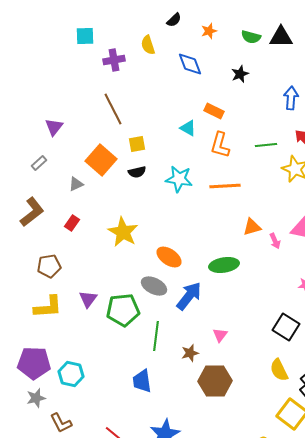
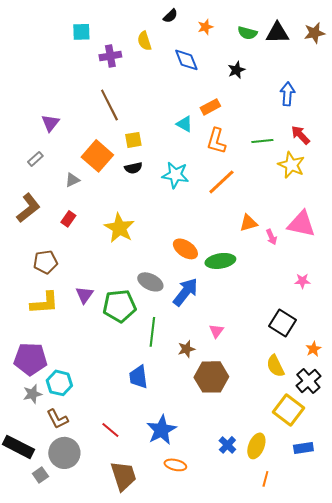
orange rectangle: (214, 111) -> (210, 107), turned -54
orange line: (225, 186) -> (221, 182), turned -40
orange ellipse: (169, 257) -> (185, 249), moved
cyan hexagon: (71, 374) -> (59, 383), moved

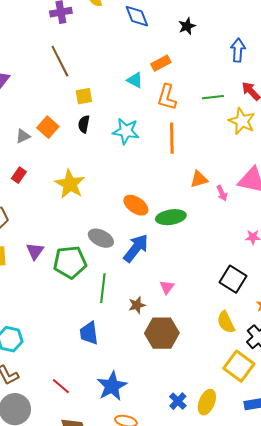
orange square: (97, 156) -> (48, 127), moved, size x0.7
black semicircle: (133, 168) -> (84, 124), turned 114
orange line: (221, 182) -> (172, 138), turned -48

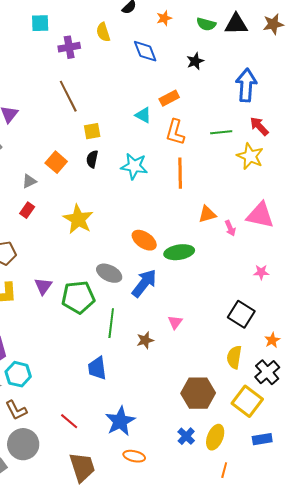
blue arrow: (238, 50) -> (246, 85), size x1.4
gray triangle: (23, 136) -> (29, 181), moved
yellow semicircle: (226, 322) -> (234, 357), turned 35
brown hexagon: (162, 333) -> (198, 393), moved

